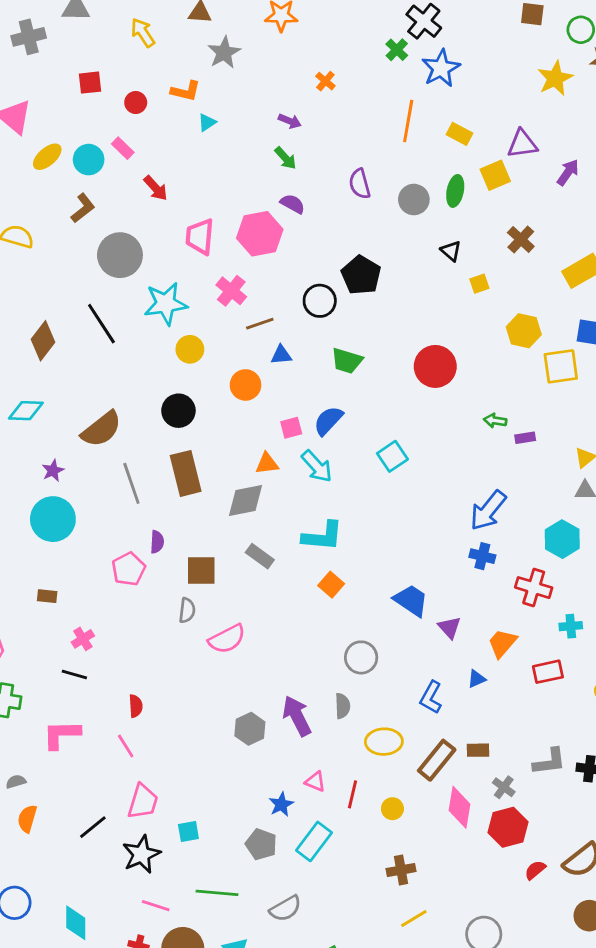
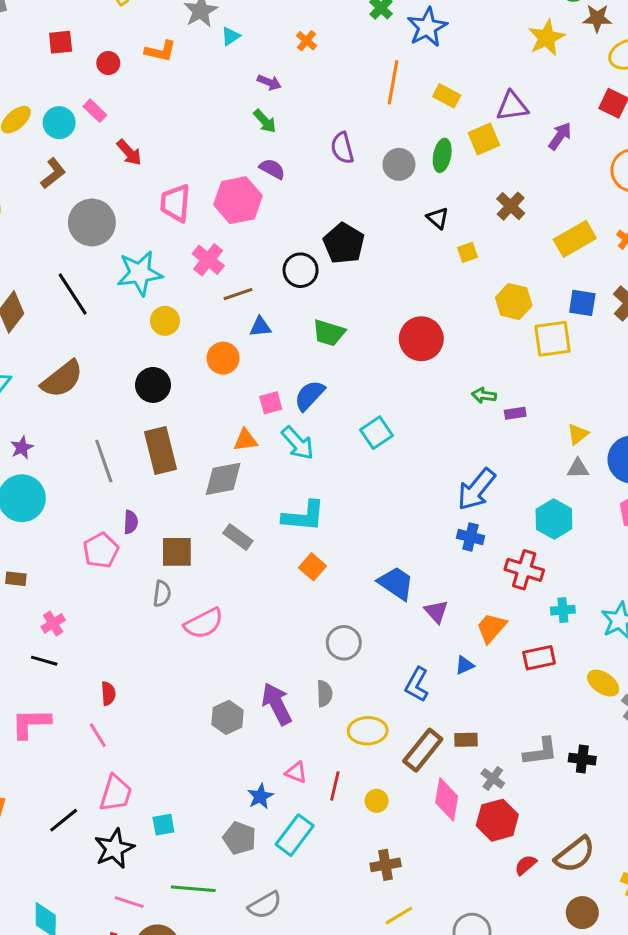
cyan triangle: (207, 122) -> (231, 36), moved
brown semicircle: (101, 429) -> (62, 379), moved

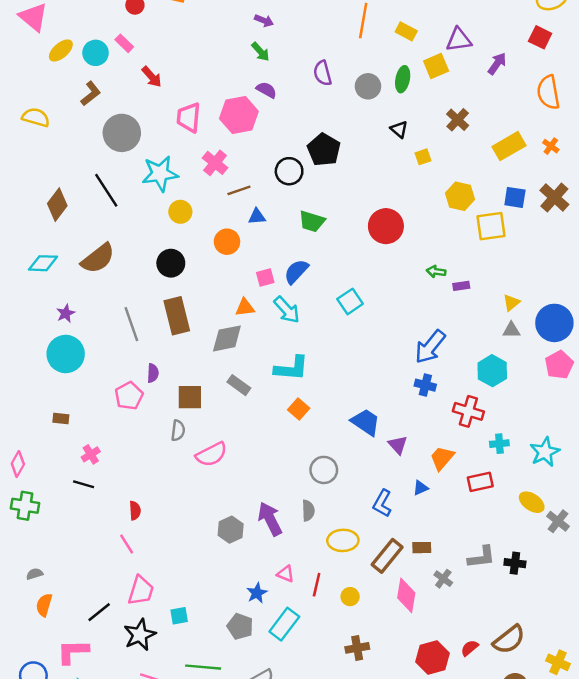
pink L-shape: (31, 723) -> (73, 652), moved
red hexagon: (497, 820) -> (433, 658), moved

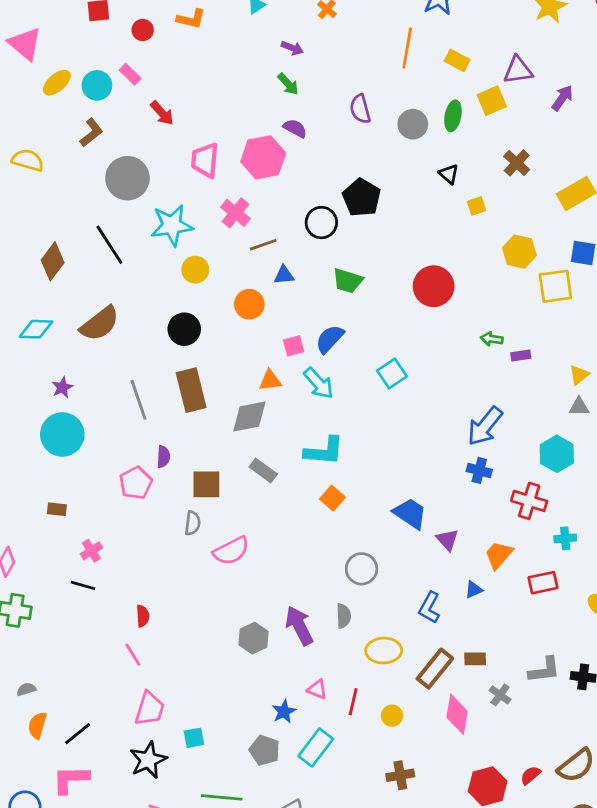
black line: (99, 612) -> (78, 734), moved

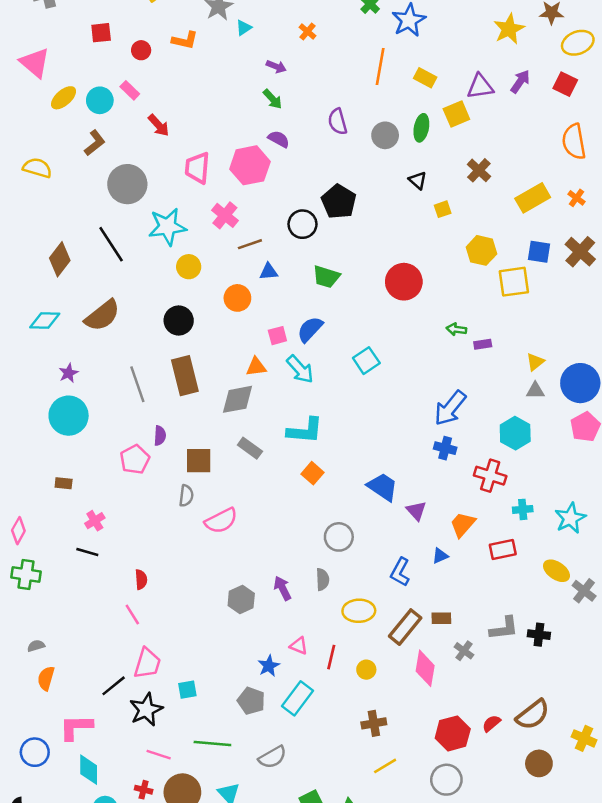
purple arrow: (562, 98) -> (520, 82), moved
purple arrow: (299, 626) -> (282, 588), size x0.7
black line: (78, 734) -> (114, 686), moved

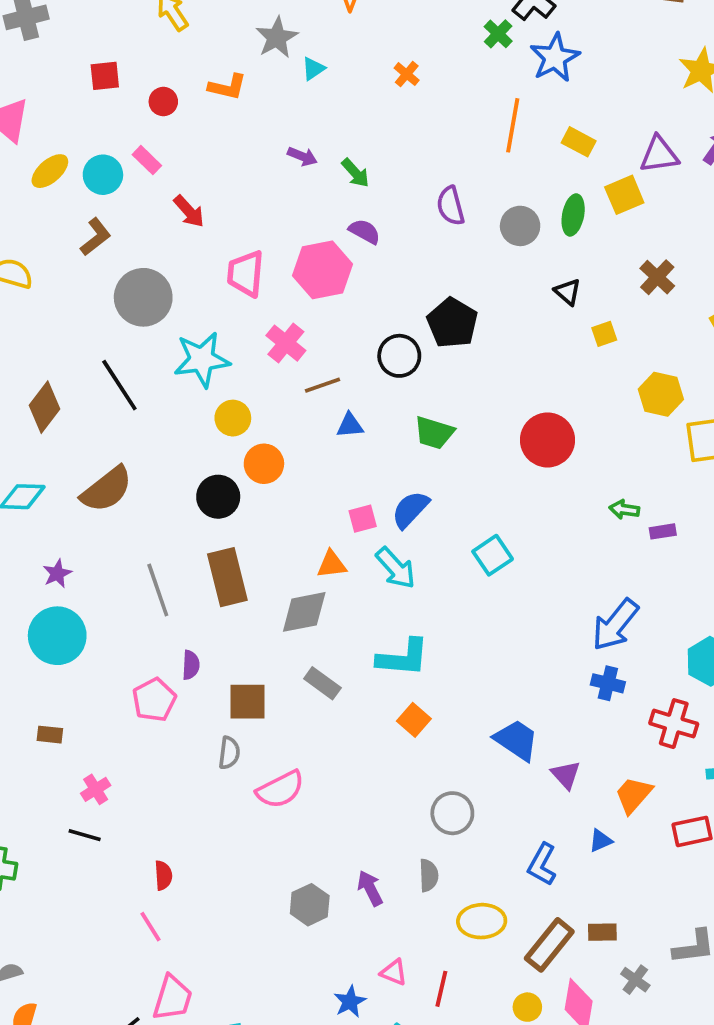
purple arrow: (276, 67) -> (302, 156), moved
orange circle: (237, 298) -> (264, 464), moved
yellow circle: (366, 670) -> (527, 1007), moved

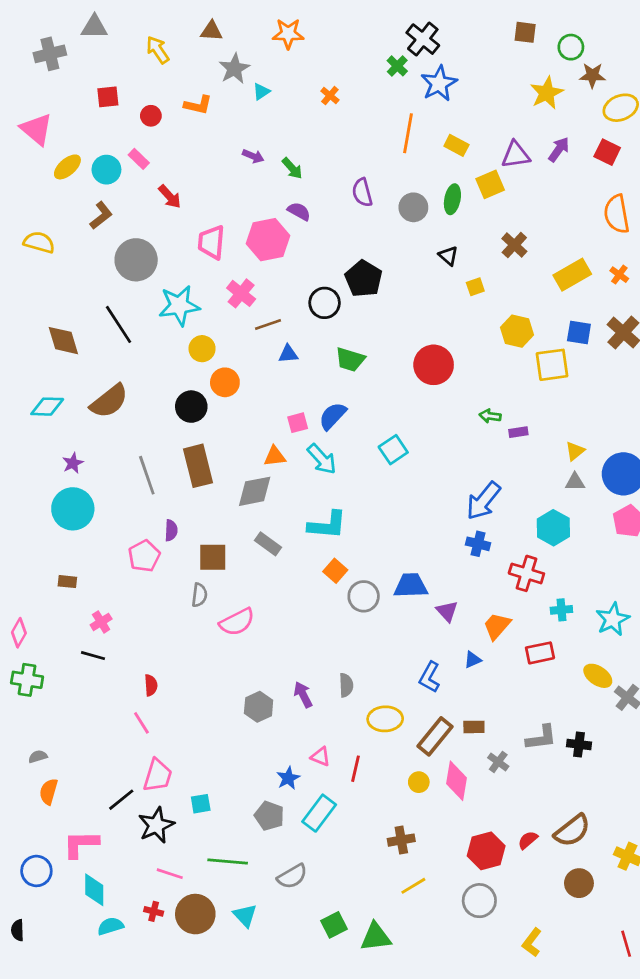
brown diamond: (44, 407) -> (63, 341), turned -54
blue trapezoid: (516, 740) -> (411, 586), turned -36
gray circle: (452, 813) -> (364, 596), moved

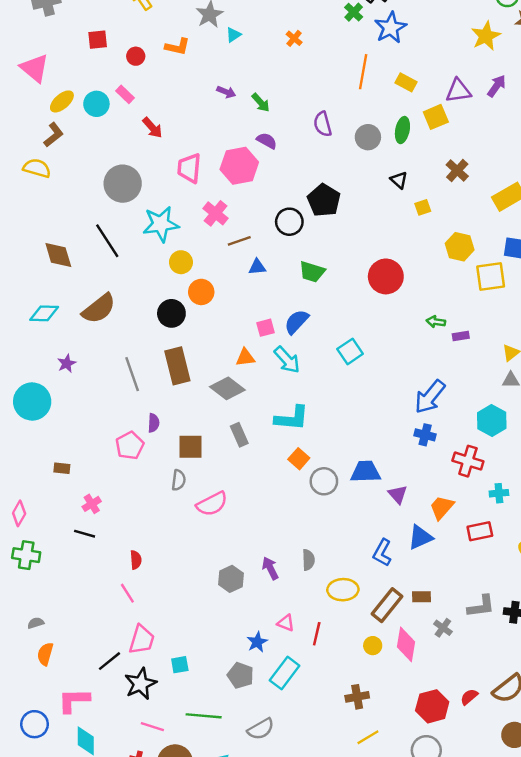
brown L-shape: (101, 215) -> (54, 135), moved
gray diamond: (255, 491) -> (227, 388), turned 48
cyan circle: (73, 509) -> (32, 402), moved
gray rectangle: (268, 544) -> (239, 435), turned 30
blue triangle: (473, 660) -> (420, 537), size x1.6

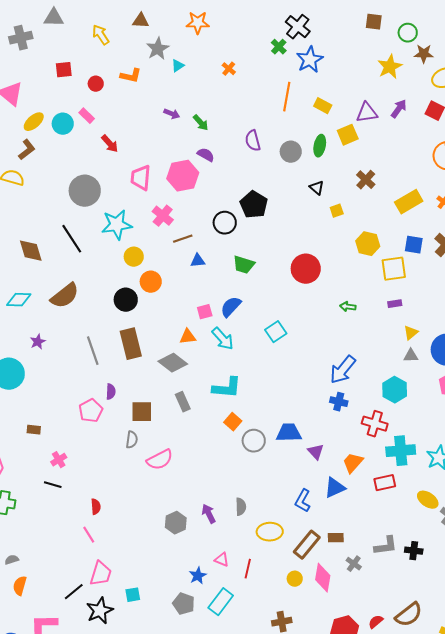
purple rectangle: (461, 336) -> (395, 304), moved
cyan cross: (499, 493) -> (401, 451), size x1.8

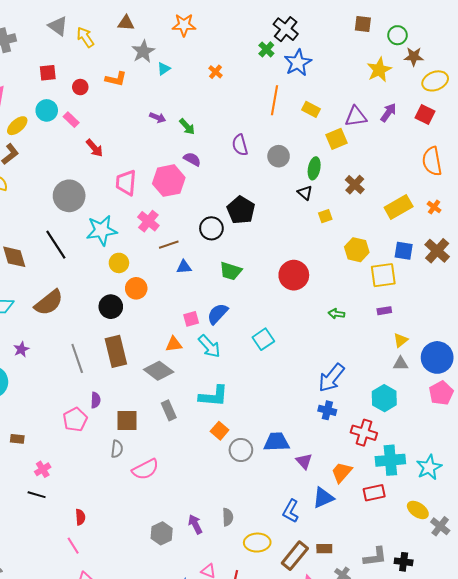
gray triangle: (54, 18) -> (58, 26), moved, turned 35
cyan circle: (63, 124) -> (47, 110), moved
green ellipse: (320, 146) -> (314, 168), moved

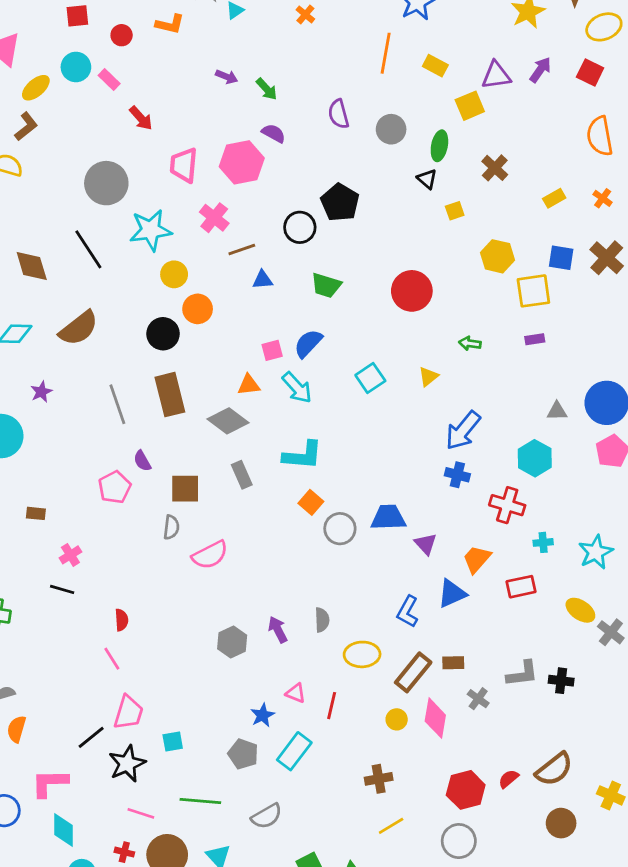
yellow rectangle: (399, 207) -> (554, 198), size x0.6
yellow triangle: (401, 340) -> (428, 377), moved
purple semicircle: (96, 400) -> (142, 461), turned 147
cyan cross: (390, 460) -> (543, 542), size x0.5

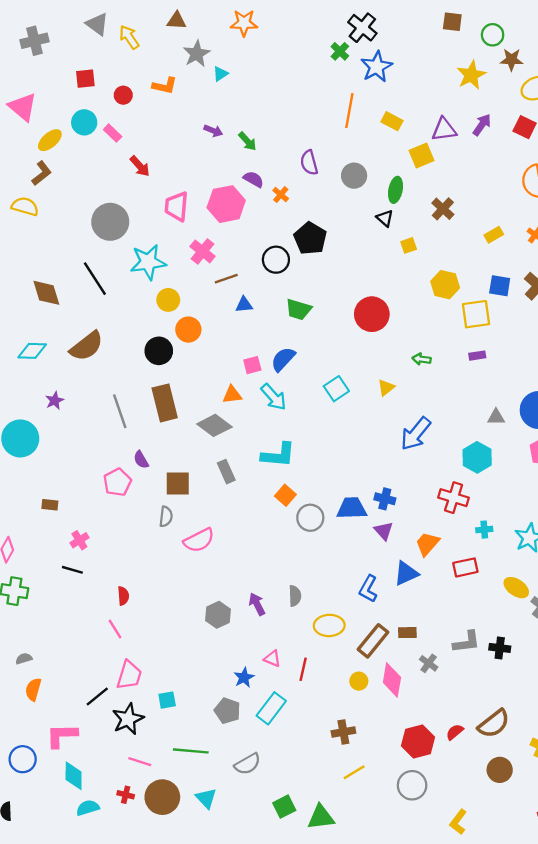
orange cross: (305, 14) -> (281, 195), moved
blue cross: (457, 475) -> (385, 499), moved

